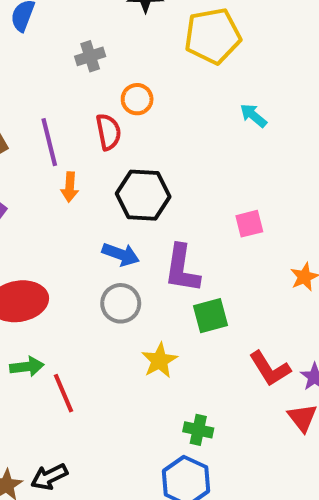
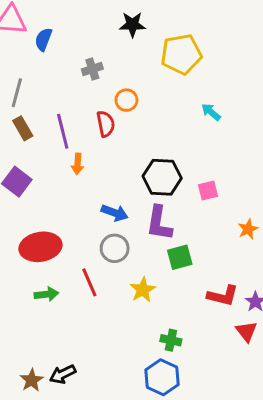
black hexagon: (143, 195) -> (162, 177), moved
red L-shape: (270, 369) -> (223, 296), turned -44
red line: (64, 393) -> (89, 282), moved

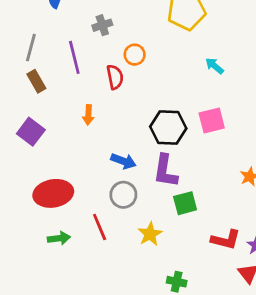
purple line: (63, 131) -> (74, 57), moved
pink square: (208, 191) -> (212, 120), moved, size x1.4

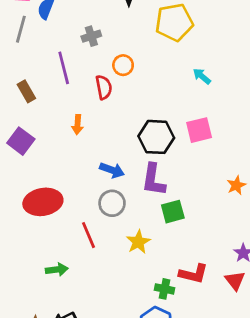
gray line: (31, 48) -> (21, 29), moved
green arrow: (59, 238) -> (57, 270), moved
red L-shape: (226, 240) -> (194, 274), moved

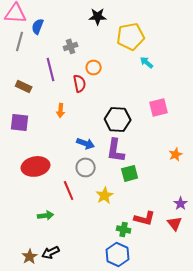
cyan arrow: (202, 76) -> (147, 62), moved
brown rectangle: (26, 91) -> (24, 86), turned -35
pink square: (199, 130) -> (159, 107), moved
purple square: (21, 141) -> (20, 122), turned -30

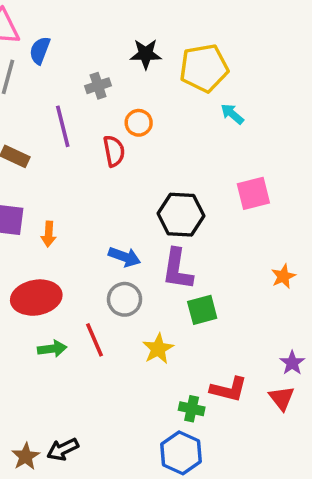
black star: (98, 16) -> (146, 54), moved
orange arrow: (61, 110) -> (49, 234), moved
green arrow: (46, 215) -> (52, 349), moved

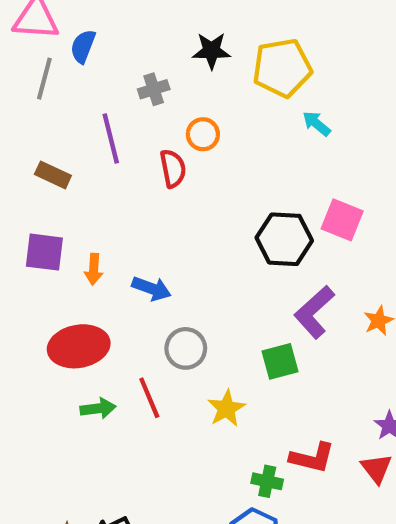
pink square: (253, 193) -> (342, 220), turned 36
black hexagon: (181, 215) -> (284, 239), moved
blue arrow: (125, 257) -> (151, 288), moved
purple L-shape: (177, 269) -> (314, 312), moved, turned 39

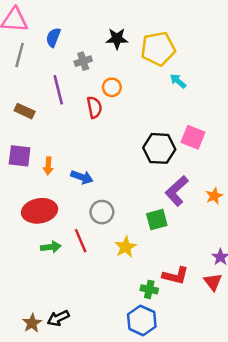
blue semicircle: (83, 46) -> (53, 37), moved

